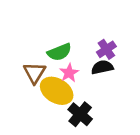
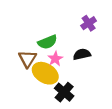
purple cross: (106, 49) -> (89, 23), moved

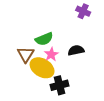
purple cross: (89, 23) -> (83, 11), moved, turned -32
black cross: (64, 92) -> (60, 85), turned 36

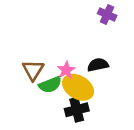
green semicircle: (44, 39) -> (50, 85), moved
yellow ellipse: (42, 68) -> (78, 87), moved

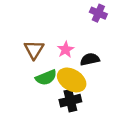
brown triangle: (33, 70) -> (34, 50), moved
pink star: (66, 70) -> (66, 50), moved

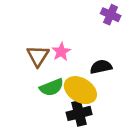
pink star: (66, 50) -> (61, 52), moved

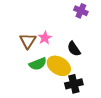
black semicircle: (101, 67) -> (74, 49), turned -112
black cross: (79, 113) -> (74, 84), moved

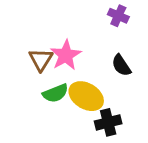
pink star: (45, 38) -> (66, 55), size x1.5
black semicircle: (74, 49) -> (121, 65), moved

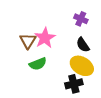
purple cross: (118, 16) -> (81, 19), moved
yellow ellipse: (86, 96) -> (82, 66), moved

